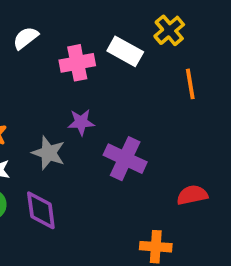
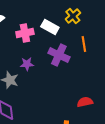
purple cross: (125, 159) -> (59, 55), moved

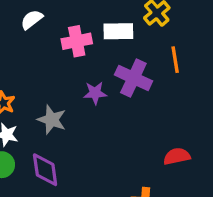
white rectangle: (50, 27) -> (118, 31), turned -30
purple star: (27, 64) -> (95, 93), moved

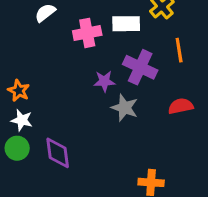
gray star: (52, 120) -> (125, 108), moved
red semicircle: (177, 156) -> (181, 106), moved

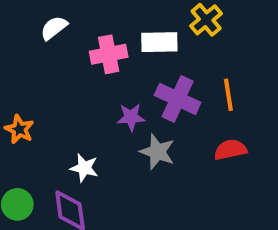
orange line: (179, 50) -> (228, 95), moved
white star: (22, 120) -> (84, 168), moved

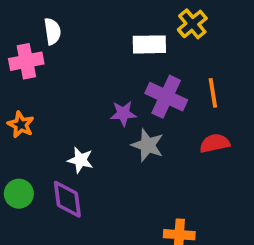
white semicircle: (54, 28) -> (52, 31), turned 120
pink cross: (109, 54) -> (26, 61), moved

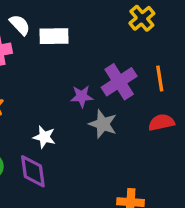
white semicircle: (52, 31) -> (20, 25), turned -35
white rectangle: (149, 44) -> (54, 36), moved
purple cross: (166, 97) -> (119, 82), turned 32

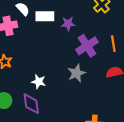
purple star: (82, 96) -> (68, 24), moved
gray star: (103, 124) -> (76, 73), turned 30

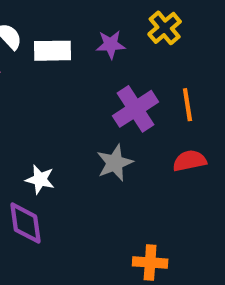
purple star: (68, 24) -> (111, 44), moved

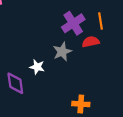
red semicircle: (190, 161) -> (91, 42), moved
white star: (40, 179) -> (37, 67), moved

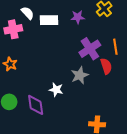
red semicircle: (91, 42) -> (106, 66), turned 84

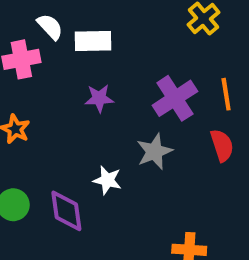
purple star: (78, 17) -> (99, 98), moved
red semicircle: (106, 66) -> (222, 145), moved

